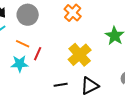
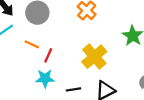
cyan star: (20, 64) -> (45, 78), moved

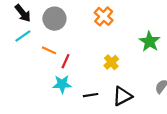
yellow cross: (94, 57) -> (111, 62), size x0.6

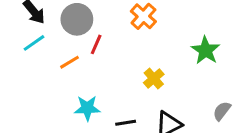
orange line: (49, 50) -> (69, 62), turned -56
red line: (65, 61) -> (96, 44), moved

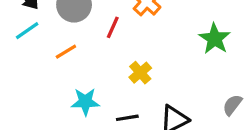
red line: (96, 44) -> (113, 27), moved
yellow cross: (154, 78) -> (140, 73), moved

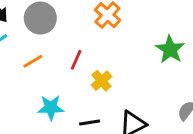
red line: (113, 27) -> (76, 60), moved

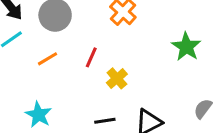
cyan star: (51, 108) -> (38, 115), moved, turned 30

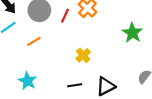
red line: (91, 57) -> (65, 16), moved

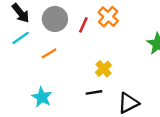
black line: (75, 85) -> (94, 92), moved

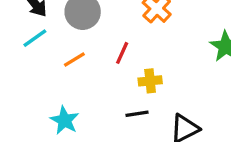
red line: (83, 25) -> (122, 53), moved
yellow cross: (103, 69) -> (150, 81), turned 35

